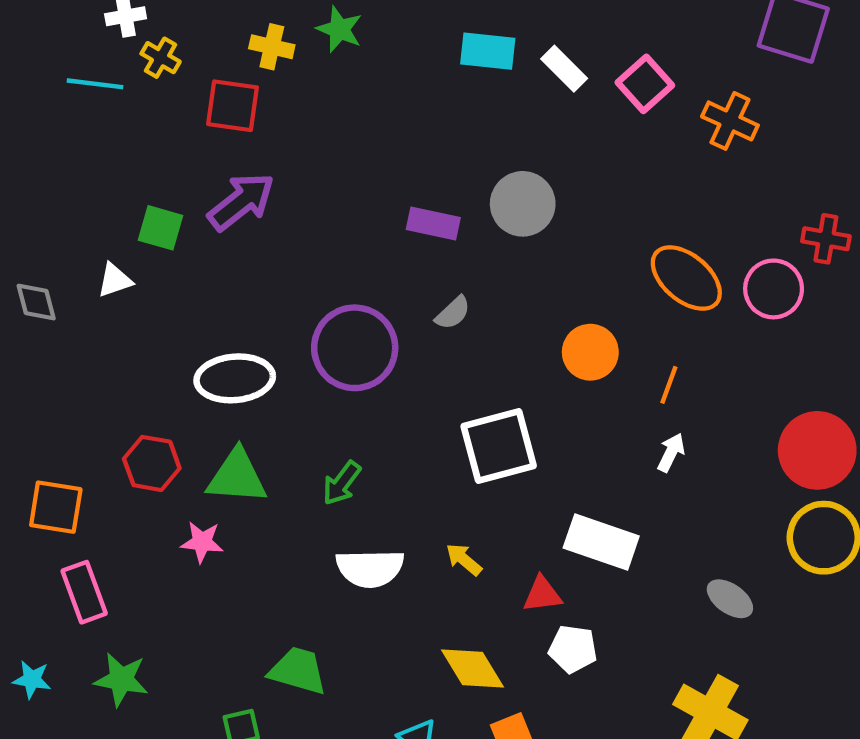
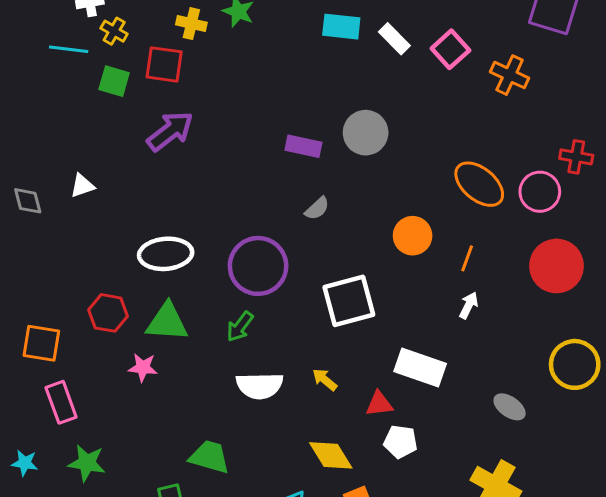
green square: (161, 228) -> (114, 81), moved
purple circle: (355, 348) -> (258, 266), moved
red circle: (817, 450) -> (556, 266), moved

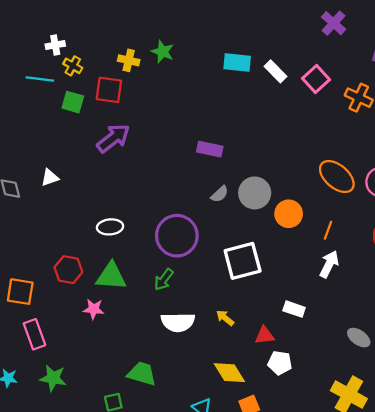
gray circle: (366, 133) -> (255, 193), moved
white ellipse: (166, 254) -> (110, 227), size x0.7
white arrow: (469, 305) -> (329, 264), size x1.4
white rectangle: (420, 367) -> (294, 309), size x0.6

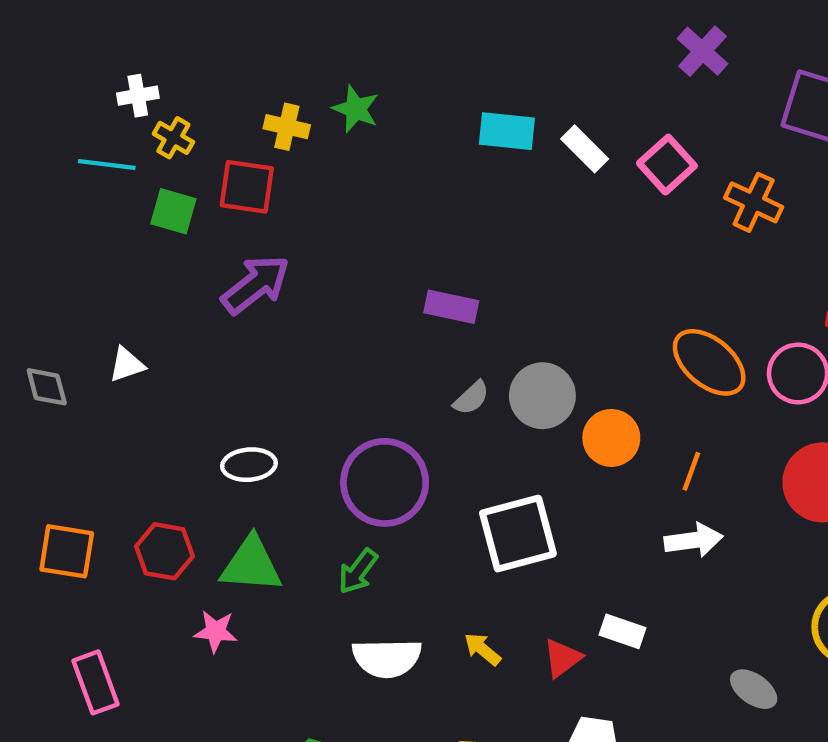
white arrow: (329, 264) -> (694, 540), turned 56
orange square: (20, 292) -> (67, 551), moved
red triangle: (265, 335) -> (562, 658), moved, turned -30

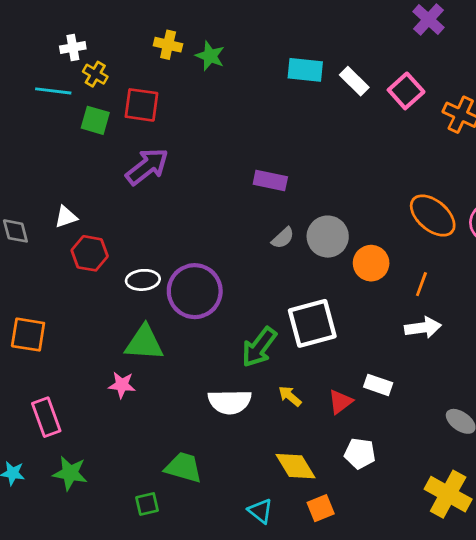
yellow cross: (287, 127) -> (168, 45), moved
purple circle: (385, 482) -> (195, 291), moved
red hexagon: (165, 551) -> (90, 253), moved
green arrow: (358, 571) -> (259, 347), moved, size x1.4

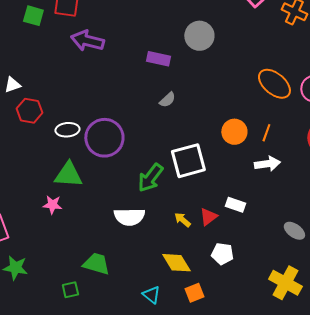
purple arrow: (147, 167) -> (87, 41), moved, turned -128
gray circle: (328, 237) -> (199, 36), moved
orange circle: (371, 263) -> (234, 132), moved
yellow arrow: (290, 396) -> (182, 220), moved

